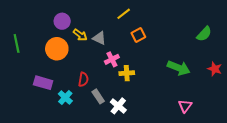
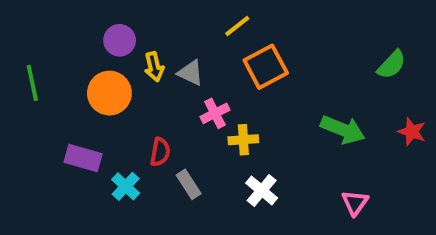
yellow arrow: (80, 35) -> (154, 67), turned 40
orange square: (138, 35) -> (266, 67), size x1.5
white cross: (118, 106) -> (262, 190), moved

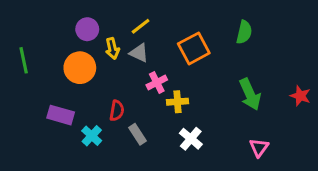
yellow line: (237, 26) -> (141, 26), moved
green semicircle: (392, 65) -> (244, 32), moved, turned -30
green arrow: (343, 130) -> (250, 94), turned 44

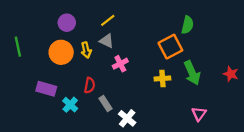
yellow arrow: (112, 48) -> (86, 50), moved
orange square: (194, 48) -> (170, 47), moved
yellow cross: (177, 102) -> (162, 78), moved
white cross: (191, 139) -> (127, 118), moved

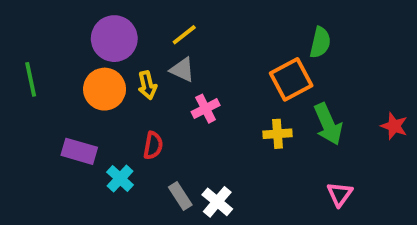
purple circle: (67, 23) -> (114, 39), size x1.5
gray rectangle: (105, 104) -> (180, 196), moved

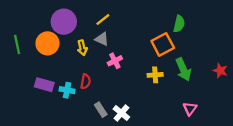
orange circle: (105, 89) -> (47, 43), moved
cyan cross: (120, 179) -> (67, 90), moved, turned -32

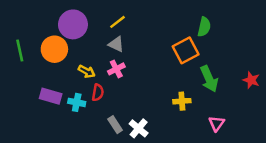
yellow arrow: (82, 48) -> (87, 71), moved, turned -48
pink cross: (115, 61) -> (116, 69), moved
yellow cross: (155, 75) -> (182, 101), moved

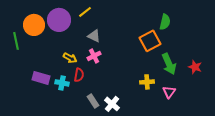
yellow line: (118, 22) -> (85, 12), moved
orange circle: (54, 49) -> (34, 25), moved
red star: (251, 80) -> (195, 67), moved
pink triangle: (217, 123) -> (169, 92), moved

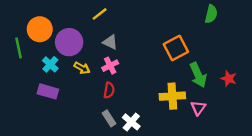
purple circle: (59, 20) -> (69, 42), moved
green semicircle: (165, 22) -> (211, 14), moved
red semicircle: (79, 75) -> (109, 90), moved
yellow cross: (147, 82) -> (172, 96), size x1.5
cyan cross: (62, 83) -> (50, 64), moved, turned 32

